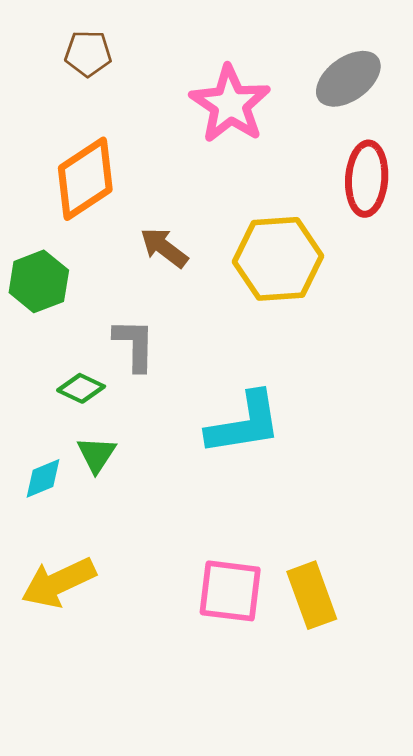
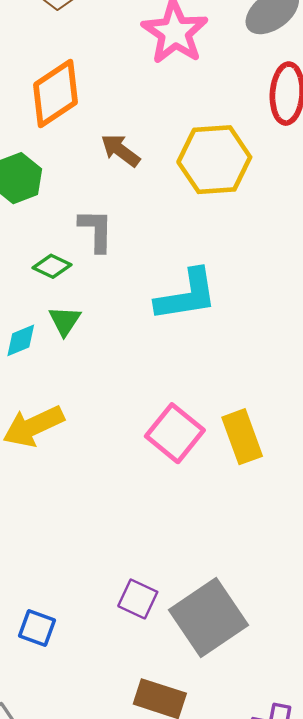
pink square: (230, 591) -> (175, 433), turned 32

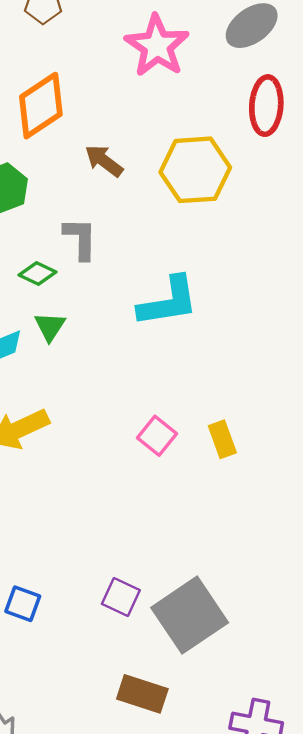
pink square: (175, 433) -> (157, 436), size x0.7
yellow rectangle: (242, 437) -> (222, 439), size x0.7
blue square: (37, 628) -> (23, 604), moved

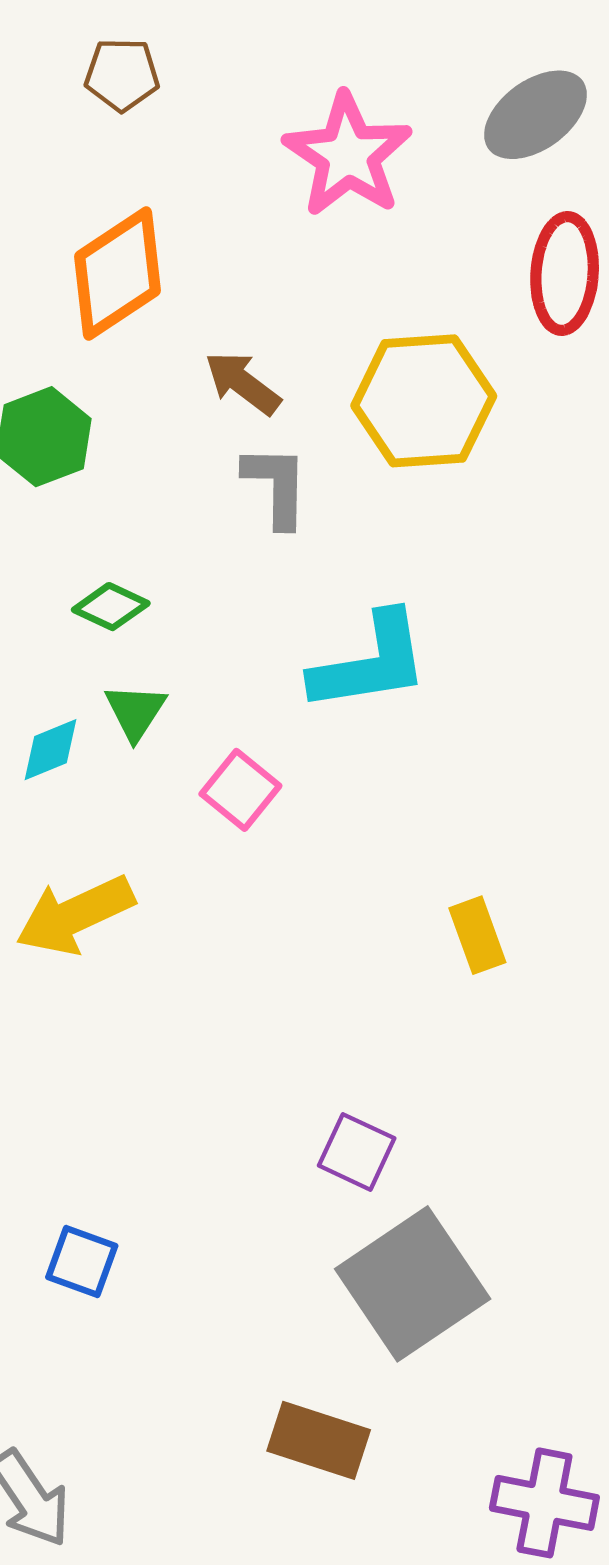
gray L-shape: (80, 239) -> (276, 486), moved
pink square: (157, 436) -> (240, 790), moved
purple square: (121, 597) -> (357, 1152), moved

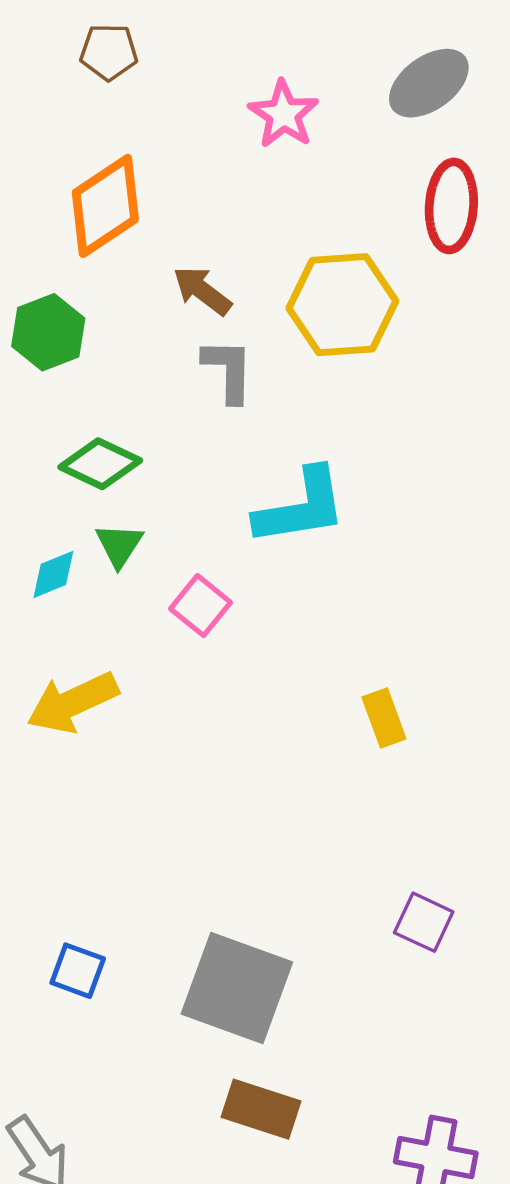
pink star: (348, 155) -> (284, 114), size x0.7
green diamond: (111, 607) -> (100, 464), size x1.4
purple square: (357, 1152) -> (424, 922), moved
gray square: (413, 1284) -> (237, 988), moved, turned -36

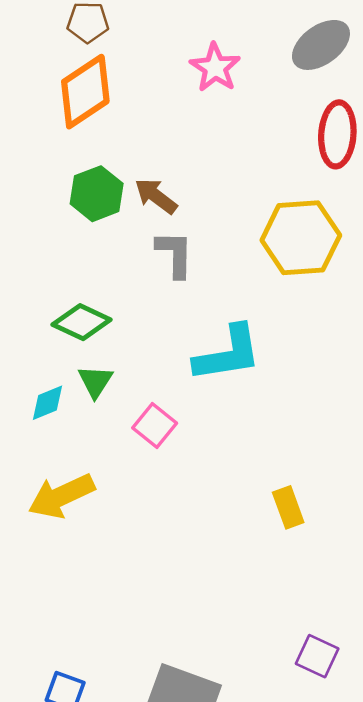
orange diamond: (105, 206) -> (85, 92), moved
yellow hexagon: (342, 305) -> (301, 238), moved
green hexagon: (48, 332) -> (97, 194), moved

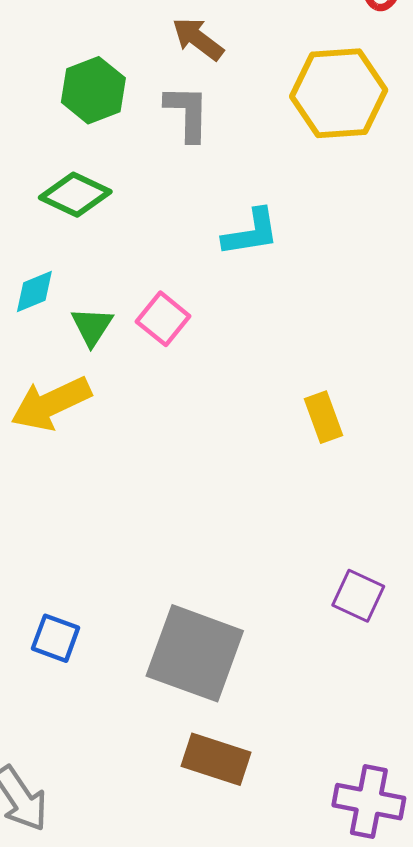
green hexagon: (97, 194) -> (93, 90), moved
brown arrow: (156, 196) -> (198, 39), moved
cyan L-shape: (228, 354) -> (251, 232), size x0.7
green triangle: (95, 381) -> (92, 326), moved

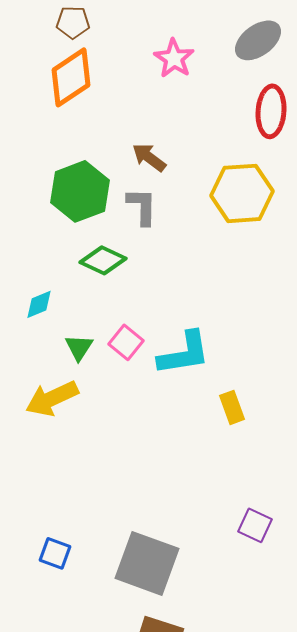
green hexagon: (93, 90) -> (80, 191), size x1.4
green diamond: (75, 195) -> (103, 260), moved
cyan L-shape: (251, 232) -> (184, 353), moved, size x1.4
cyan diamond: (34, 292) -> (39, 304), moved

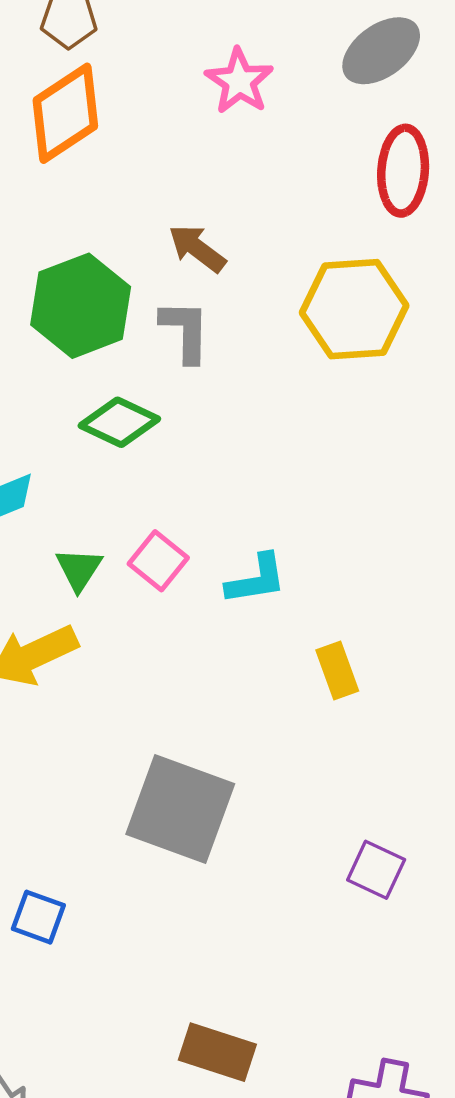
cyan L-shape: (184, 353) -> (256, 579), size x0.7
gray square: (147, 563) -> (180, 809), moved

